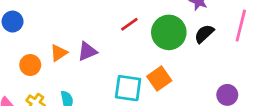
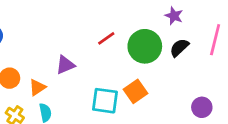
orange triangle: (59, 53) -> (37, 87), moved

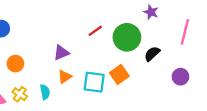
black semicircle: (179, 48) -> (152, 54), moved
orange triangle: (37, 87) -> (65, 77), moved
purple circle: (202, 107) -> (180, 77), moved

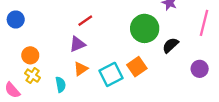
red line: (95, 31) -> (85, 21), moved
cyan square: (94, 82) -> (111, 74), turned -35
yellow cross: (20, 94) -> (33, 76), moved

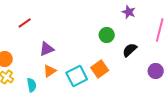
red line: (85, 21) -> (25, 23), moved
green circle: (145, 28) -> (107, 35), size x0.6

